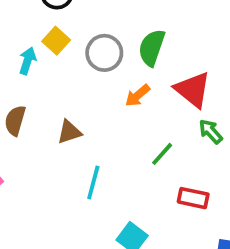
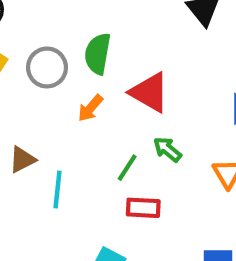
green arrow: (211, 131) -> (167, 149), moved
cyan line: (93, 183) -> (57, 189), moved
red rectangle: (193, 198) -> (143, 208), moved

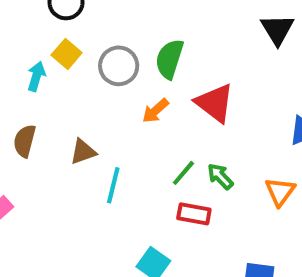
green arrow: (167, 149) -> (220, 176), moved

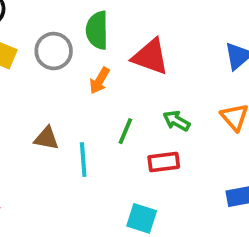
brown triangle: (83, 152) -> (46, 138), turned 48
green line: (183, 173) -> (125, 131), moved

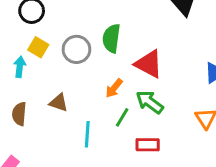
orange arrow: (100, 81) -> (114, 88), moved
green arrow: (176, 121) -> (150, 102), moved, size x1.4
brown triangle: (46, 138) -> (59, 103), moved

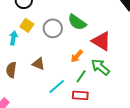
green semicircle: (111, 38) -> (77, 22), turned -66
cyan line: (87, 134) -> (57, 87), turned 42
red rectangle: (148, 145) -> (80, 95), moved

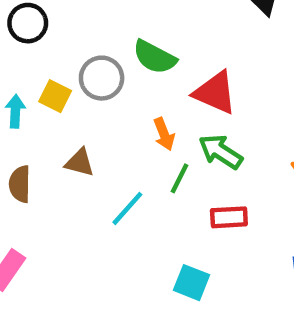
yellow square: (27, 25) -> (55, 96), moved
orange arrow: (77, 56) -> (164, 134), turned -56
red rectangle: (80, 95) -> (229, 217), moved

